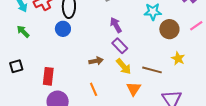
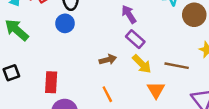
green arrow: (23, 31) -> (17, 30), size x1.5

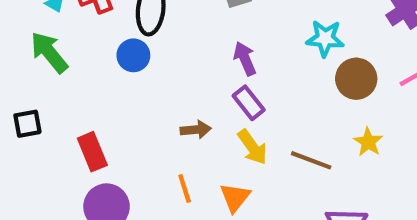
red rectangle: (51, 82) -> (92, 152), turned -35
orange triangle: (156, 90) -> (235, 197), moved

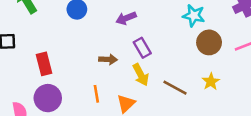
purple arrow: (245, 59) -> (126, 18), moved, turned -96

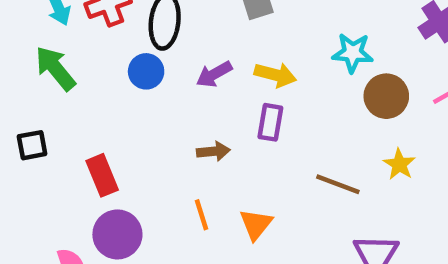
purple arrow: (126, 18) -> (214, 74), moved
purple rectangle: (142, 48) -> (270, 122), turned 48
yellow arrow: (141, 75) -> (275, 75), moved, turned -40

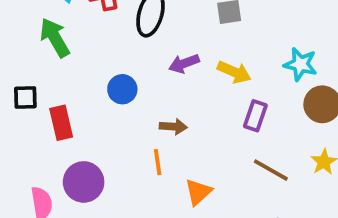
blue circle: (146, 71) -> (122, 89), moved
purple rectangle: (270, 122) -> (255, 116), moved
red rectangle: (102, 175) -> (61, 123), moved
orange line: (202, 215) -> (158, 162), moved

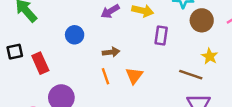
brown line: (271, 170) -> (191, 75), moved
orange triangle: (198, 192) -> (134, 76), moved

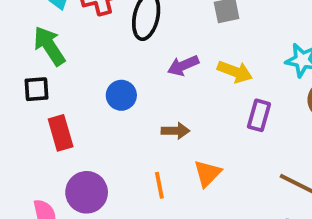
black square: (15, 52) -> (37, 89), moved
orange line: (105, 76) -> (159, 185), moved

